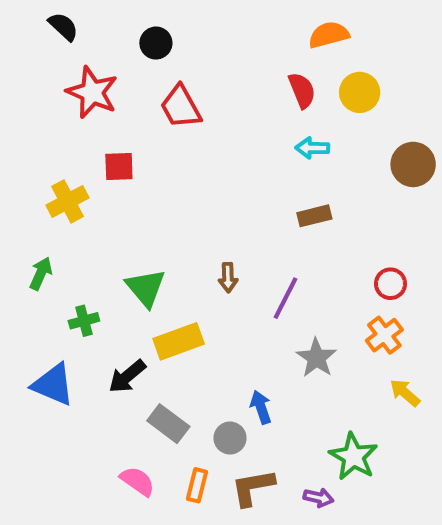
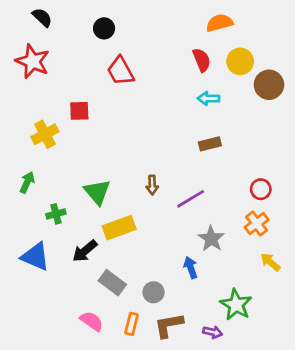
red star: (92, 92) -> (33, 61), moved
brown circle: (413, 164) -> (269, 85), moved
purple line: (286, 298) -> (191, 199), turned 32
blue arrow: (261, 407) -> (191, 268), moved

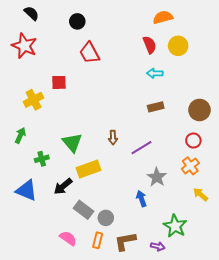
brown circle: (269, 85) -> (199, 110), moved
gray circle: (154, 292) -> (106, 218), moved

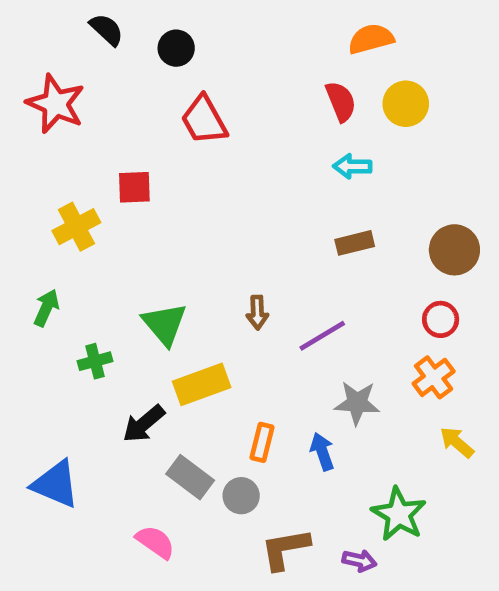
black semicircle: (31, 13) -> (107, 30), moved
gray star: (157, 177) -> (357, 403), turned -30
blue triangle: (26, 190) -> (56, 484), moved
orange rectangle: (98, 240) -> (262, 442), moved

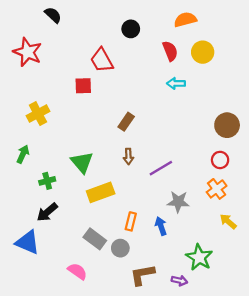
black circle: (176, 48) -> (131, 29), moved
red square: (134, 187) -> (83, 86), moved
brown rectangle: (355, 243) -> (126, 122), moved, turned -42
black arrow: (144, 424) -> (47, 212), moved

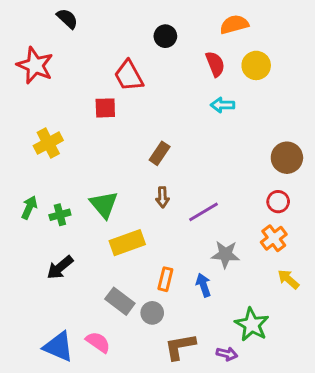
green arrow: (23, 154) -> (29, 207), moved
green cross: (47, 181) -> (60, 215), moved
blue triangle: (28, 242) -> (58, 347), moved

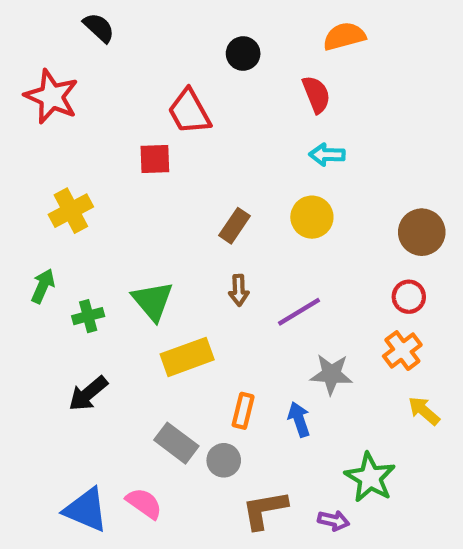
yellow circle: (256, 65) -> (312, 217), moved
green arrow: (29, 207) -> (43, 286), moved

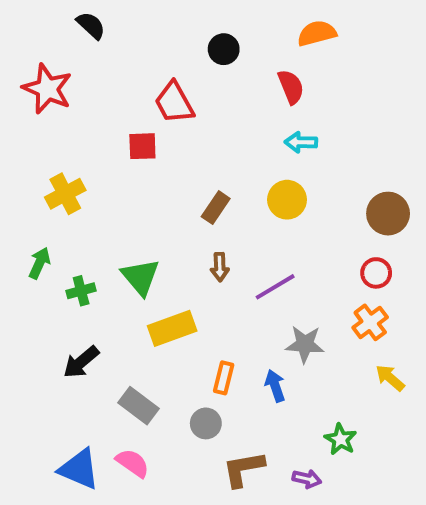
gray rectangle: (176, 443) -> (139, 406), moved
green star: (370, 478) -> (340, 439), size x0.7

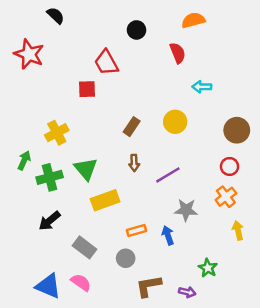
cyan arrow: (301, 142) -> (202, 87), moved
yellow cross: (65, 194) -> (57, 133), moved
green cross: (81, 291) -> (50, 177), size x1.5
orange rectangle: (224, 378) -> (136, 230), turned 60
yellow arrow: (390, 378) -> (238, 230), turned 36

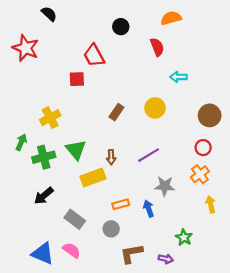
brown arrow: (134, 163) -> (111, 157), moved

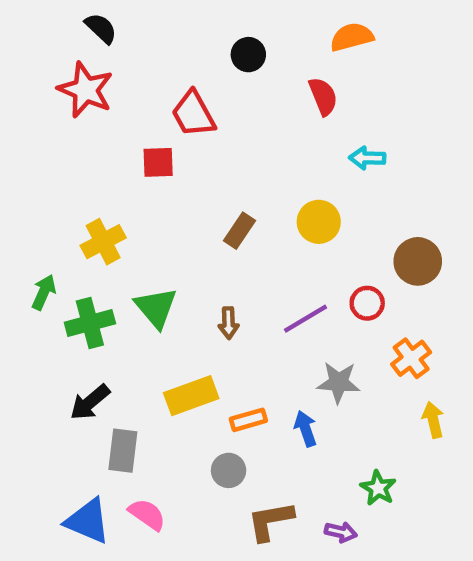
red star: (26, 48) -> (86, 90), moved
brown circle: (210, 115) -> (418, 261), moved
red circle: (203, 148) -> (367, 303), moved
yellow rectangle: (93, 177) -> (191, 396), moved
gray rectangle: (75, 219) -> (123, 451), moved, turned 60

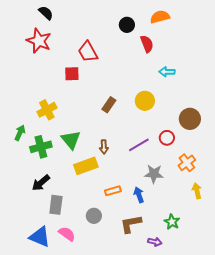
black circle: (248, 55) -> (127, 25), moved
yellow rectangle: (191, 396) -> (86, 166), moved
gray circle: (229, 470) -> (94, 216), moved
brown L-shape: (270, 521) -> (131, 224), moved

